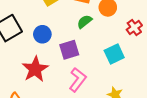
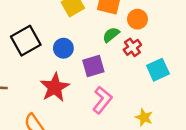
red cross: (134, 28) -> (132, 47), moved
cyan square: (114, 54) -> (158, 70), moved

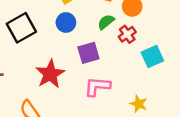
blue circle: (63, 48) -> (66, 23), moved
pink L-shape: (102, 100) -> (97, 87), turned -124

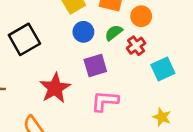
blue circle: (66, 23) -> (83, 32), moved
yellow star: (139, 104) -> (162, 117), moved

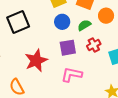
red cross: (136, 46) -> (94, 45), moved

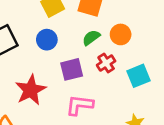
orange circle: (106, 16) -> (121, 34), moved
blue circle: (62, 22) -> (47, 40), moved

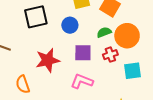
orange circle: (121, 34) -> (127, 36), size x1.5

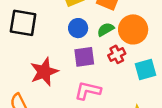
black square: (36, 17) -> (23, 23), turned 30
blue circle: (70, 25) -> (78, 28), moved

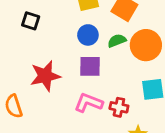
black square: (23, 23) -> (31, 21), size x0.6
red cross: (117, 54) -> (119, 107), moved, turned 30

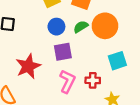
pink L-shape: (89, 103) -> (67, 81), turned 105

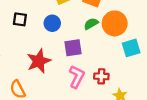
blue circle: (56, 27) -> (52, 23), moved
cyan square: (117, 61) -> (131, 48), moved

